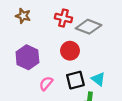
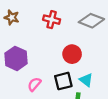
gray diamond: (89, 27) -> (91, 21), moved
red circle: (70, 51) -> (72, 54), moved

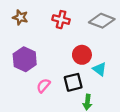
cyan triangle: (86, 80) -> (100, 69), moved

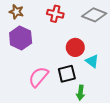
purple hexagon: (25, 59) -> (21, 38), moved
pink semicircle: (43, 86) -> (38, 77), size x1.5

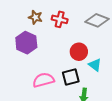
brown star: (16, 12) -> (35, 17), moved
pink semicircle: (38, 77) -> (43, 80), turned 35

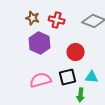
purple hexagon: (26, 43) -> (40, 43), moved
cyan triangle: (95, 65) -> (92, 77), moved, turned -32

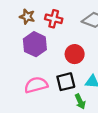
green arrow: (81, 95) -> (80, 101), turned -32

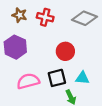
purple hexagon: (35, 44) -> (15, 47), moved

